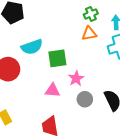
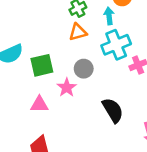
gray circle: (85, 99) -> (84, 69), moved

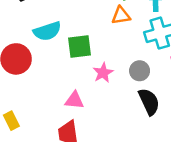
gray circle: (84, 69) -> (140, 71), moved
pink triangle: (39, 104) -> (74, 100), moved

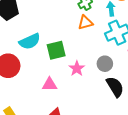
pink triangle: (74, 100) -> (50, 85), moved

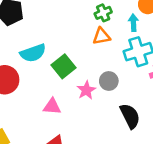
green square: (56, 50) -> (64, 66), turned -30
gray circle: (105, 64) -> (109, 81), moved

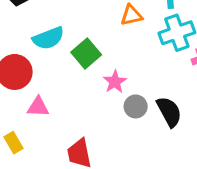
gray circle: (109, 81) -> (136, 106), moved
pink triangle: (52, 106) -> (38, 107), moved

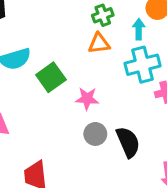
pink star: (115, 82) -> (87, 99), moved, turned 30

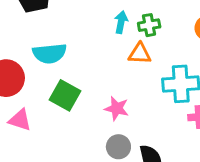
cyan arrow: (139, 29) -> (121, 22), moved
green square: (51, 77) -> (65, 95), moved, turned -36

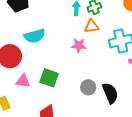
green square: (65, 95) -> (49, 78), moved
pink star: (117, 108) -> (79, 45), moved

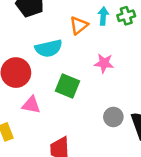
orange triangle: (92, 26) -> (79, 25), moved, turned -35
green square: (49, 78) -> (68, 86), moved

